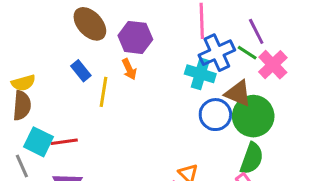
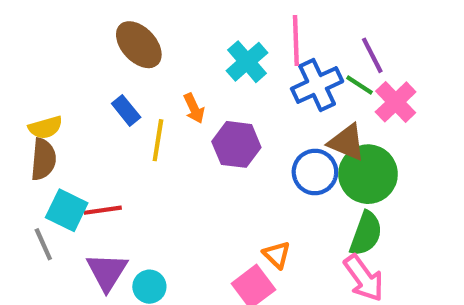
purple hexagon: (135, 37) -> (236, 144), moved
cyan cross: (200, 74) -> (247, 62), moved, turned 32

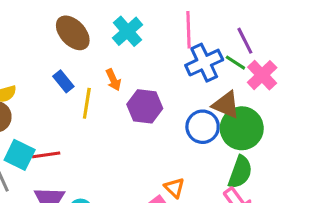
cyan cross: (247, 62) -> (128, 31), moved

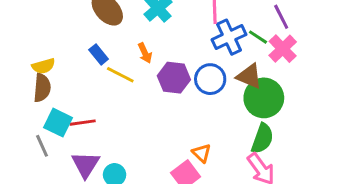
purple line: (245, 41) -> (281, 17), moved
yellow line: (87, 103) -> (120, 75), turned -72
blue circle: (203, 127) -> (210, 79), moved

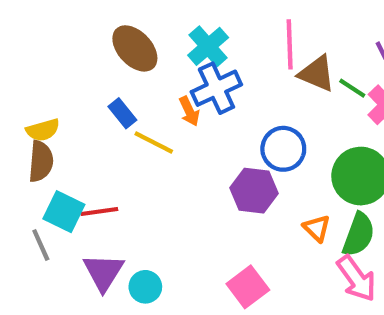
blue cross: (229, 37) -> (216, 88), moved
brown triangle: (249, 76) -> (317, 74), moved
purple hexagon: (174, 78) -> (254, 191), moved
orange triangle: (201, 153) -> (317, 228), moved

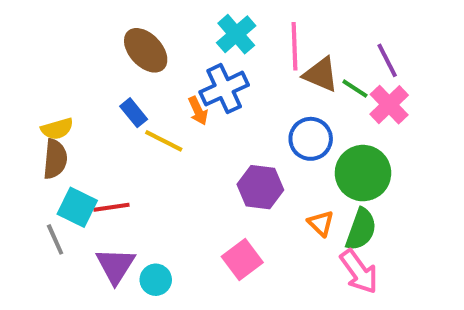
cyan cross: (208, 46) -> (236, 34), moved
blue circle: (283, 149) -> (311, 139), moved
pink square: (248, 287) -> (242, 260), moved

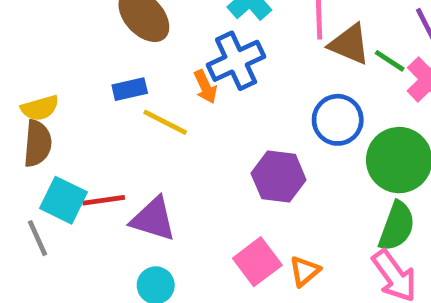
blue rectangle: (134, 113) -> (130, 89), turned -64
orange triangle: (321, 223) -> (305, 271), moved, turned 36
purple triangle: (115, 266) -> (153, 219), moved, turned -45

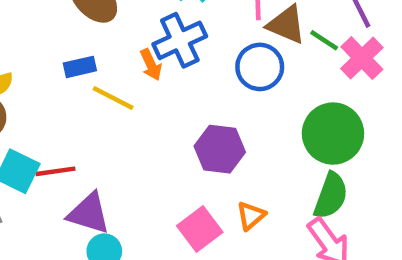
blue circle: (338, 120) -> (260, 67), moved
purple triangle: (153, 219) -> (89, 213), moved
orange triangle: (305, 271) -> (251, 216), moved

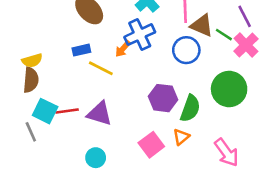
orange arrow: (151, 65) -> (123, 49), turned 66
green semicircle: (331, 196) -> (190, 108), moved
purple triangle: (89, 213) -> (100, 114), moved

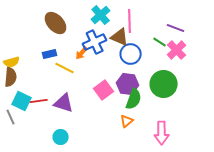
purple line: (245, 16) -> (176, 28), turned -42
brown triangle: (202, 26) -> (120, 37), moved
purple hexagon: (163, 98) -> (128, 84), moved
pink square: (151, 145) -> (104, 90), moved
pink arrow: (226, 152) -> (162, 133), turned 35

